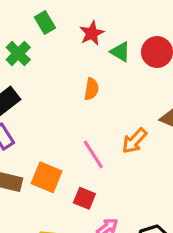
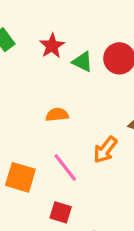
orange semicircle: (91, 89) -> (57, 115), moved, turned -100
orange square: (47, 177) -> (20, 177), moved

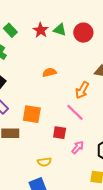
green triangle: (83, 62) -> (60, 30), moved
pink line: (65, 168) -> (75, 112), moved

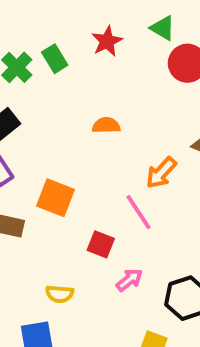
green rectangle: (10, 30) -> (55, 59), moved
green triangle: (60, 30) -> (163, 28), moved

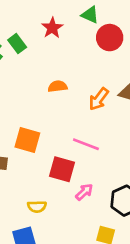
orange arrow: (161, 173) -> (99, 99), moved
pink line: (139, 212) -> (86, 144), turned -30
red square: (101, 244) -> (62, 169), size x1.4

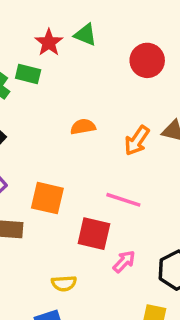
green triangle: (90, 15) -> (85, 35), moved
red star: (52, 28) -> (49, 43), moved
green rectangle: (17, 44) -> (28, 74), turned -36

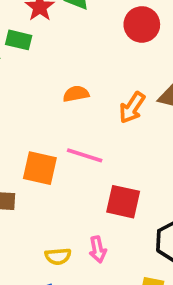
pink line: (123, 200) -> (85, 155), moved
red square: (94, 234) -> (123, 202), moved
pink arrow: (124, 262) -> (98, 249), moved, turned 125

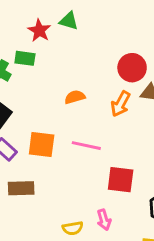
red circle: (142, 24) -> (132, 68), moved
orange square: (40, 168) -> (42, 145), moved

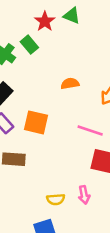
green rectangle: (25, 58) -> (29, 45), turned 36
pink line: (86, 146) -> (90, 130), moved

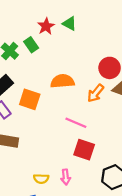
orange semicircle: (70, 84) -> (62, 81), size x1.5
orange square: (36, 122) -> (30, 99), moved

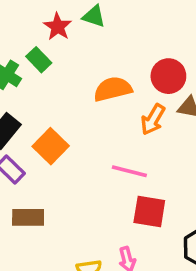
orange semicircle: (62, 81) -> (113, 89), moved
orange square: (30, 99) -> (51, 146), turned 35

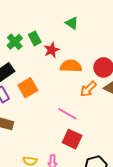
red star: (58, 27) -> (52, 50), moved

